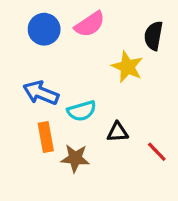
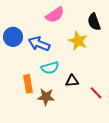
blue circle: (44, 29) -> (13, 37), moved
black semicircle: (154, 36) -> (94, 22), turned -30
blue arrow: (41, 93) -> (39, 44), moved

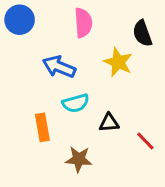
pink semicircle: (55, 15) -> (83, 23), turned -60
blue circle: (13, 37) -> (20, 20), moved
brown star: (46, 97) -> (79, 159), moved

